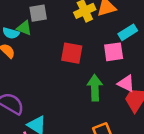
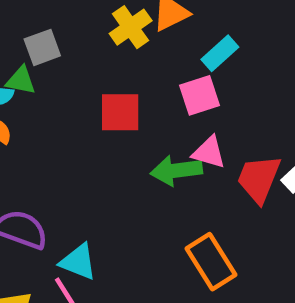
pink triangle: (126, 84) -> (209, 152), moved
green arrow: (95, 88) -> (176, 170), turned -85

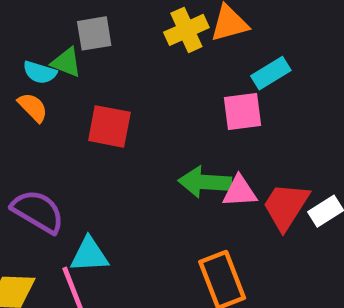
red square: (120, 112) -> (109, 126), moved
pink triangle: (209, 152) -> (240, 191), moved, turned -30
cyan triangle: (78, 262) -> (89, 255), turned -36

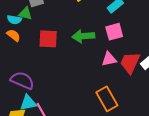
pink square: (242, 111) -> (114, 32), moved
green arrow: (205, 182) -> (83, 36), moved
cyan triangle: (89, 255) -> (28, 103), moved

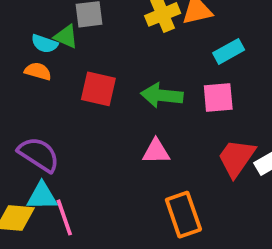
orange semicircle: (14, 35) -> (38, 71), turned -32
pink triangle: (109, 59) -> (156, 151), moved

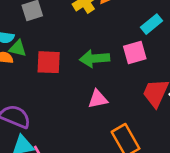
green triangle: (66, 36) -> (18, 48), moved
cyan rectangle: (229, 51) -> (152, 24), moved

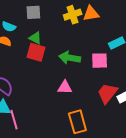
green triangle: (18, 48) -> (35, 38), moved

